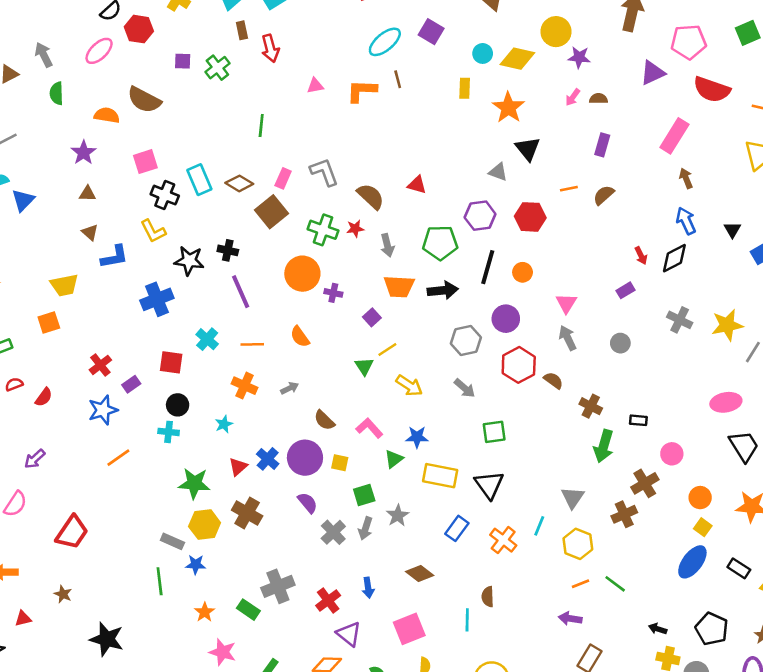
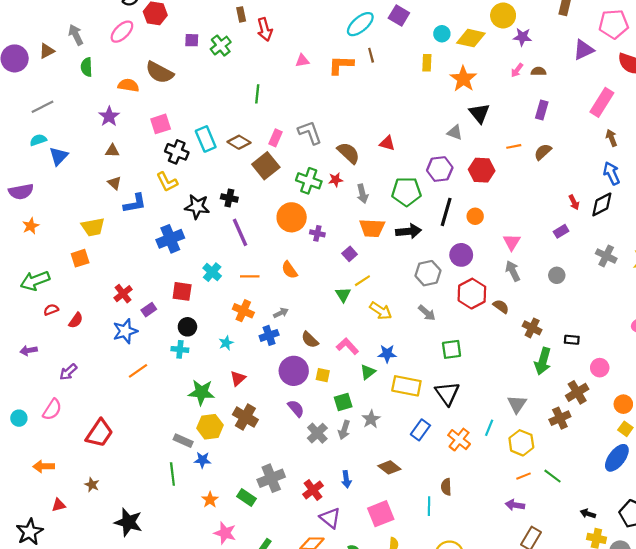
blue cross: (268, 459) -> (269, 335), moved, turned 30

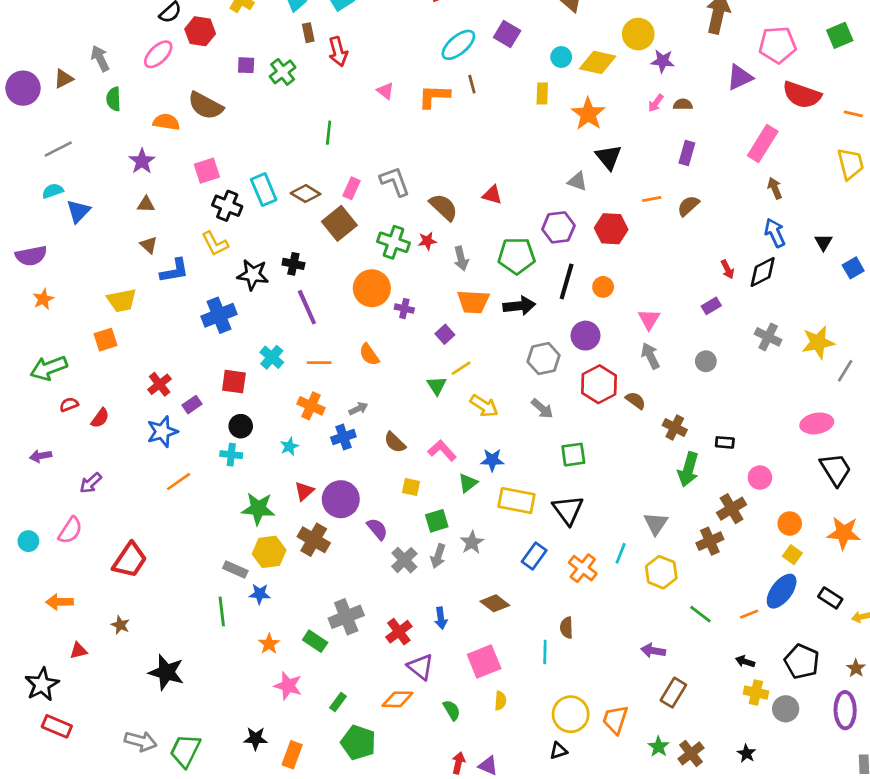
pink triangle: (302, 61) -> (385, 91), turned 48
purple circle: (294, 371) -> (341, 499), moved
orange line: (523, 476) -> (749, 614), moved

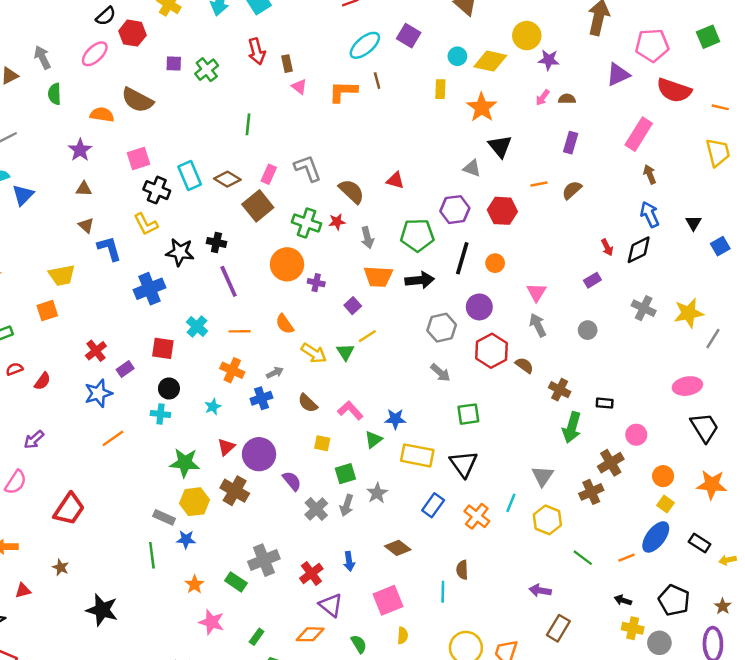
brown rectangle: (308, 33) -> (287, 64), moved
blue L-shape: (174, 271) -> (109, 249), turned -96
yellow arrow: (484, 406) -> (314, 353), moved

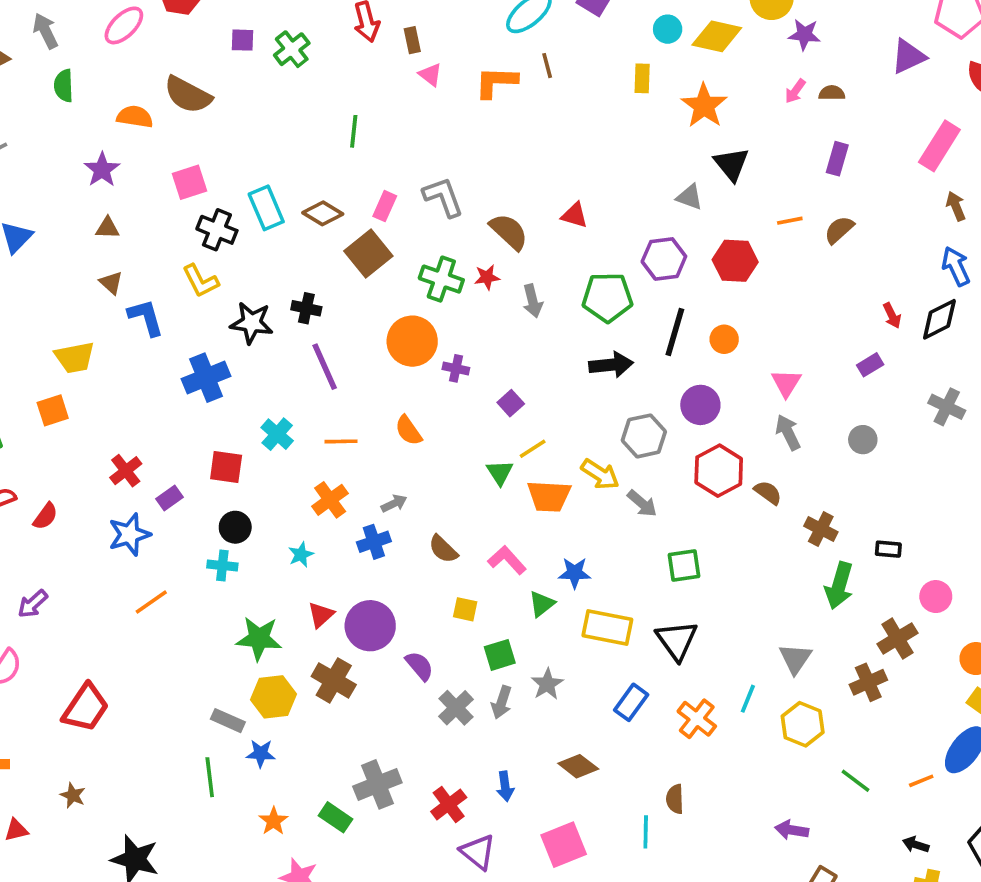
orange trapezoid: (378, 277) -> (549, 496), moved
yellow arrow: (314, 353) -> (600, 474), moved
orange cross: (232, 370) -> (330, 500), turned 30

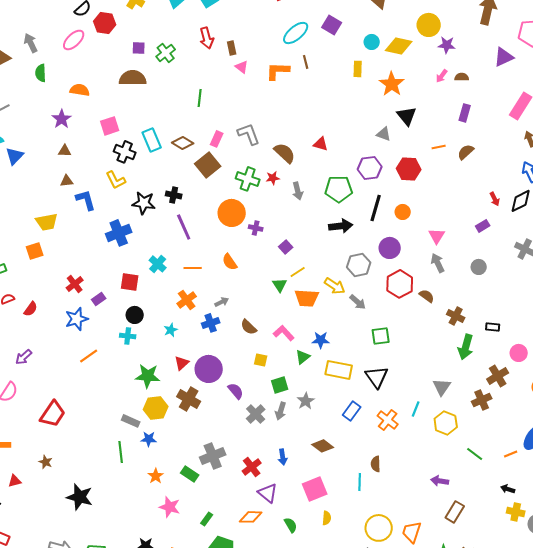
brown semicircle: (188, 95) -> (133, 78), moved, turned 152
brown triangle: (111, 283) -> (67, 181), turned -48

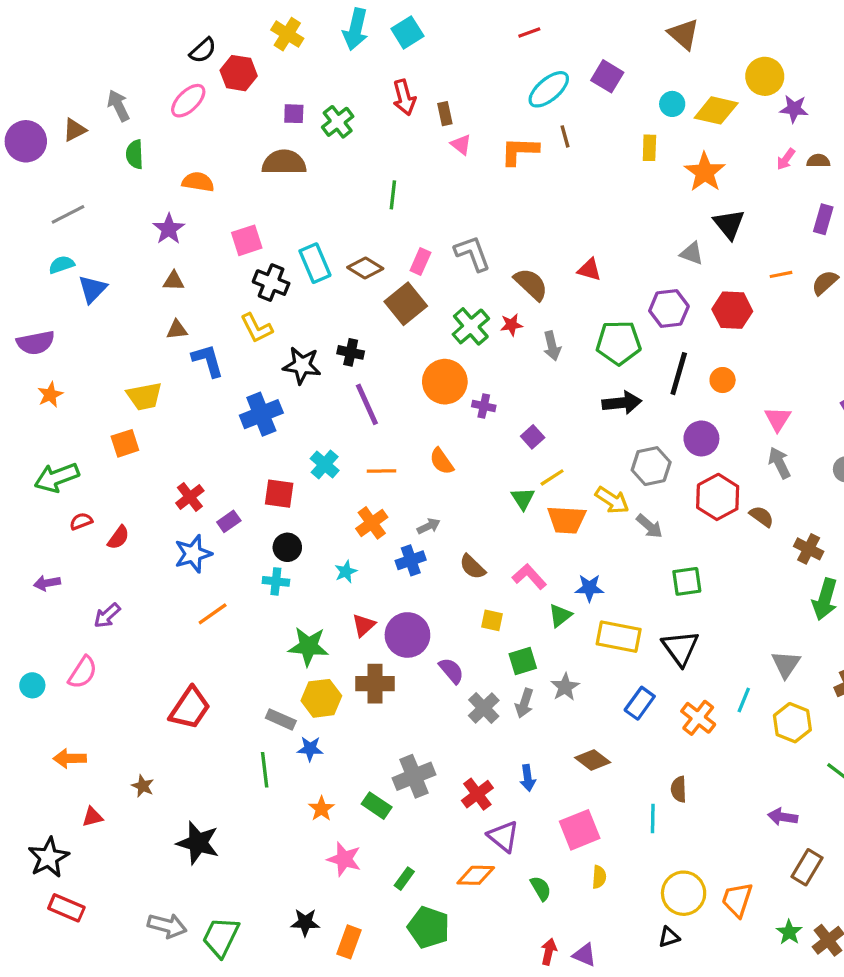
green cross: (248, 179) -> (471, 326), turned 30
brown cross: (189, 399) -> (375, 684), turned -30
red trapezoid: (53, 414) -> (190, 708), moved

